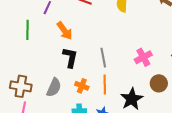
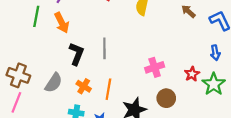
orange arrow: (65, 31) -> (62, 23), moved
gray line: (103, 58) -> (104, 48), moved

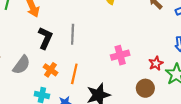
brown circle: (166, 98) -> (145, 88), moved

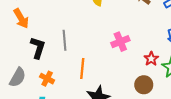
pink cross: (120, 55) -> (120, 42), moved
orange line: (74, 74) -> (82, 68), moved

